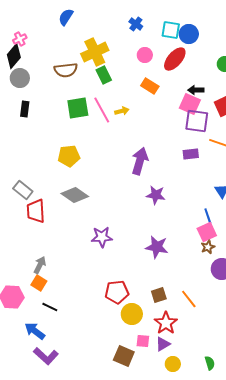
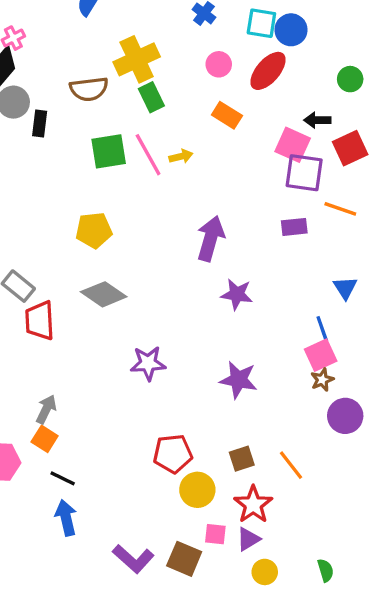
black arrow: (196, 90) -> (317, 120), moved
black rectangle: (25, 109) -> (40, 123), moved
blue arrow: (35, 331) -> (66, 518), moved, turned 40
purple L-shape: (46, 356) -> (133, 559), moved

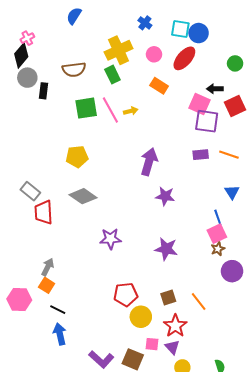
yellow cross: (137, 59) -> (119, 50), moved
orange line: (340, 209) -> (229, 155), moved
purple triangle: (248, 539) -> (172, 347), turned -42

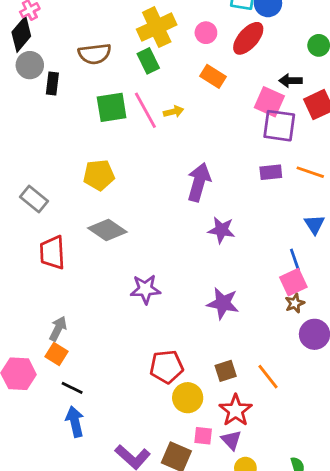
gray rectangle: (30, 191) -> (34, 199), moved

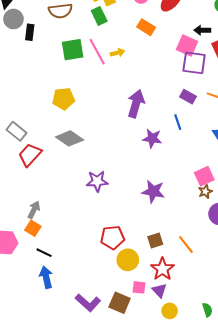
purple rectangle: (271, 172) -> (188, 97), turned 35
gray rectangle: (34, 199) -> (17, 131), moved
red trapezoid: (52, 253) -> (30, 155), turned 45
blue line: (295, 260) -> (178, 122), moved

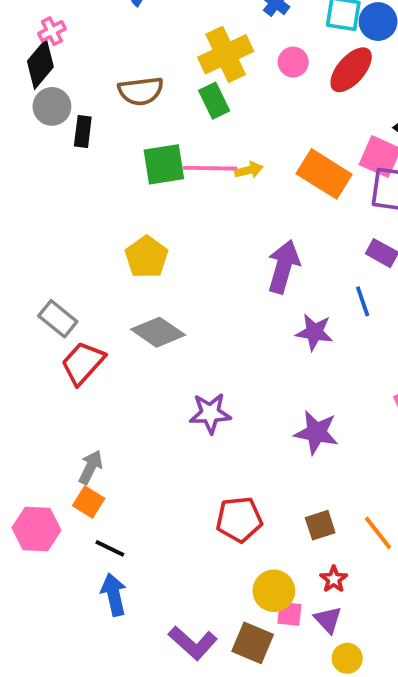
orange rectangle: (146, 27) -> (324, 174), moved, size x1.5
pink line: (97, 52) -> (210, 168), turned -60
yellow pentagon: (63, 99) -> (147, 257), turned -30
yellow circle: (128, 260) -> (274, 591), moved
red star: (162, 269) -> (334, 579), size x0.6

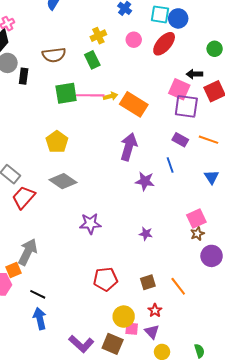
yellow cross: (226, 54) -> (98, 36), size x0.6
orange rectangle: (324, 174) -> (134, 104), moved
purple star: (316, 433) -> (146, 234), size x0.6
gray arrow: (91, 467) -> (28, 252), size x1.5
orange square: (89, 502) -> (13, 270), moved, turned 35

